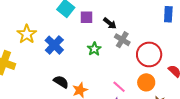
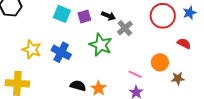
gray cross: (122, 40) -> (125, 28), turned 35
green star: (94, 49) -> (101, 45), size x1.6
red circle: (149, 54) -> (163, 16), moved

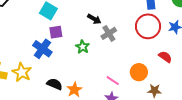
purple square: (84, 17) -> (56, 32), moved
green star: (101, 45) -> (82, 47), size x0.6
yellow star: (32, 50) -> (22, 72), moved

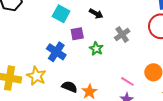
black arrow: (94, 19) -> (96, 14), moved
purple square: (56, 32) -> (77, 34), moved

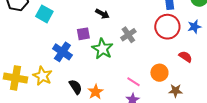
cyan square: (61, 14) -> (44, 14), moved
green star: (96, 49) -> (102, 49), size x1.5
black semicircle: (69, 87) -> (76, 87), turned 35

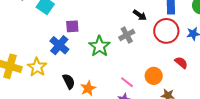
black arrow: (102, 14) -> (140, 15), moved
purple square: (83, 34) -> (72, 26), moved

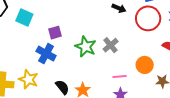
gray cross: (127, 35) -> (111, 45), moved
pink line: (127, 82) -> (120, 76), turned -32

